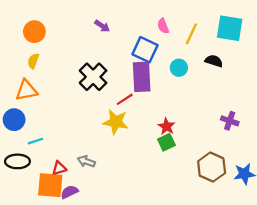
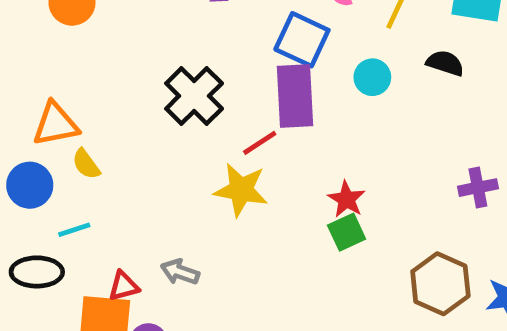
yellow semicircle: (33, 61) -> (86, 164), moved, turned -56
purple cross: (230, 121) -> (478, 188), turned -30

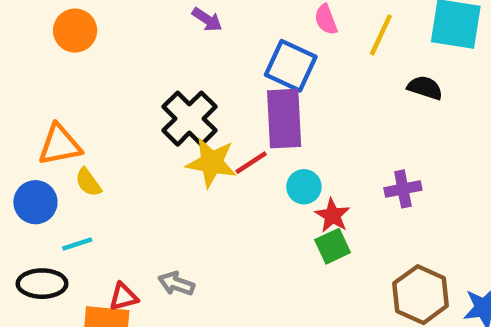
cyan circle: (372, 77) -> (304, 187), moved
purple cross: (478, 188) -> (403, 189), moved
yellow star: (241, 190) -> (212, 163), moved

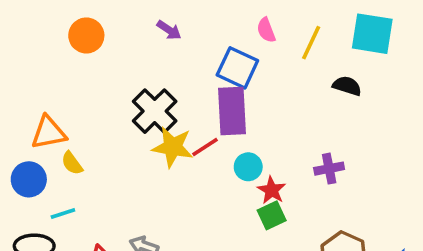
orange circle: (75, 31) -> (86, 35), moved

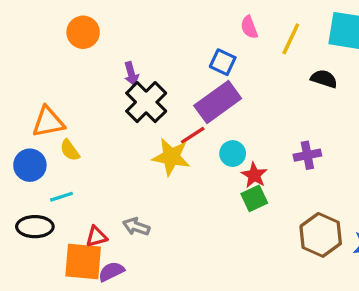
purple arrow: (169, 30) -> (131, 74), moved, turned 40
blue square: (237, 68) -> (223, 62), size x0.7
purple rectangle: (232, 111) -> (218, 102), turned 57
yellow star: (173, 147) -> (171, 157), moved

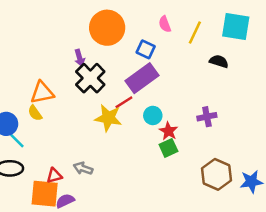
orange circle: (83, 32) -> (107, 28), moved, size x1.5
orange triangle: (48, 122) -> (42, 93), moved
cyan line: (61, 197) -> (17, 141), moved, turned 63

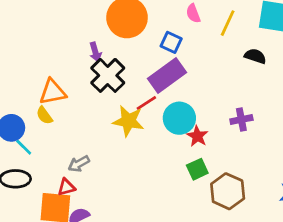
cyan circle: (153, 115) -> (179, 118), size x1.5
green square: (168, 148) -> (197, 169), moved
gray arrow: (83, 168) -> (79, 164), moved, turned -48
brown hexagon: (217, 174) -> (228, 191), moved

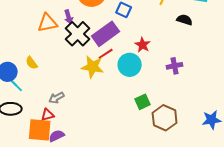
purple rectangle: (167, 75) -> (106, 34), moved
orange triangle: (53, 92) -> (48, 23), moved
red star: (197, 136) -> (143, 45), moved

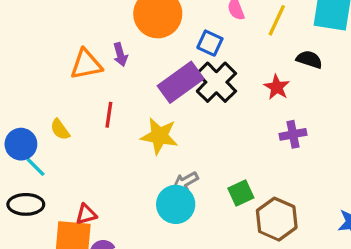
black cross: (78, 34) -> (216, 82), moved
red star: (143, 45) -> (277, 87), moved
red line: (106, 54) -> (109, 115), moved, turned -49
cyan circle: (130, 65) -> (176, 204), moved
gray arrow: (57, 98) -> (185, 182), moved

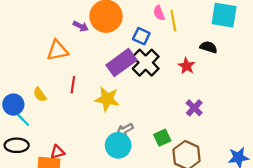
yellow line: (277, 20) -> (173, 21), moved, turned -35
purple arrow: (120, 55) -> (81, 26), moved, turned -48
purple cross: (293, 134) -> (194, 108), moved, turned -35

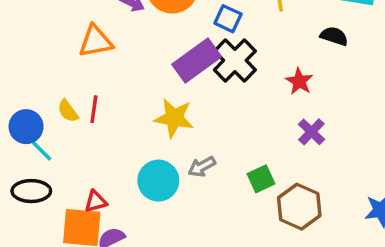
red star: (187, 66) -> (299, 81), moved
red line: (73, 85) -> (94, 109), moved
cyan circle: (118, 145) -> (158, 181), moved

